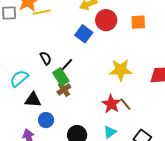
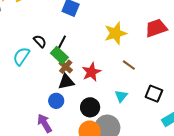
cyan semicircle: (19, 78) -> (21, 56), moved
black triangle: (33, 100) -> (66, 82), moved
red star: (111, 104) -> (91, 72), moved, turned 30

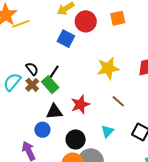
brown cross: (66, 67) -> (32, 85), moved

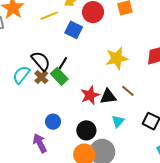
yellow line: (21, 24) -> (49, 16), moved
black semicircle: (32, 69) -> (41, 61), size x1.5
black triangle: (54, 112) -> (108, 97), moved

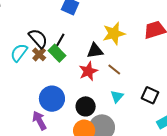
brown line: (128, 91) -> (114, 70), moved
black triangle: (108, 97) -> (95, 51), moved
blue circle: (53, 122) -> (52, 99), size x1.6

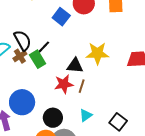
brown line: (114, 70) -> (82, 86), moved, turned 56

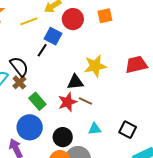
black line: (44, 47) -> (42, 50), moved
green rectangle: (38, 59) -> (37, 101), moved
brown line: (82, 86) -> (85, 101), turned -72
cyan triangle: (86, 115) -> (95, 129), turned 40

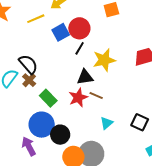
red circle: (73, 19) -> (79, 28), moved
blue square: (53, 36) -> (61, 32), turned 36
black line: (42, 50) -> (80, 48), moved
cyan triangle: (95, 129) -> (107, 123), turned -32
black circle: (63, 137) -> (60, 135), moved

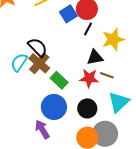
brown cross: (29, 80) -> (39, 63), size x1.5
red star: (78, 98) -> (89, 78), turned 30
cyan triangle: (107, 123) -> (119, 102), size x1.6
black circle: (60, 135) -> (87, 108), moved

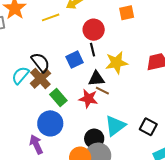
blue square: (68, 14) -> (74, 60), moved
black line: (88, 29) -> (93, 50), turned -48
brown line: (107, 75) -> (102, 91), moved
black circle: (87, 108) -> (94, 139), moved

